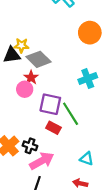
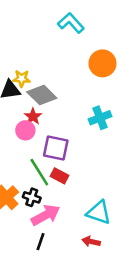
green line: (71, 114) -> (39, 172), moved
cyan triangle: (87, 159) -> (99, 213), size x1.5

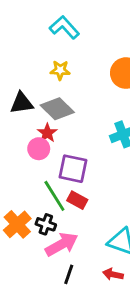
cyan L-shape: (71, 23) -> (64, 27), moved
yellow star: (22, 79) -> (60, 70), moved
black line: (41, 242) -> (69, 274), moved

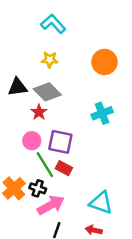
pink circle: (39, 149) -> (32, 141), moved

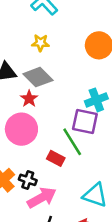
pink circle: (32, 141) -> (21, 129), size x1.6
purple square: (60, 142) -> (85, 122), moved
green line: (45, 165) -> (72, 142), moved

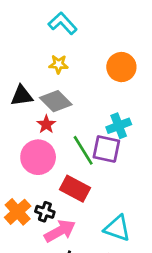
green line: (72, 142) -> (83, 150), moved
red rectangle: (56, 158) -> (75, 189), size x1.5

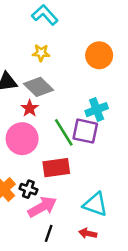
red rectangle: (75, 189) -> (56, 168), turned -36

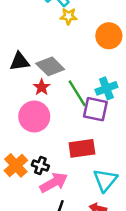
yellow star: (41, 53) -> (69, 16), moved
green line: (64, 132) -> (77, 93), moved
red rectangle: (56, 168) -> (82, 148), moved
cyan triangle: (95, 204) -> (105, 180), turned 50

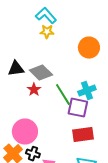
yellow star: (69, 16) -> (47, 32), moved
pink circle: (34, 117) -> (25, 132), moved
red rectangle: (82, 148) -> (83, 135), moved

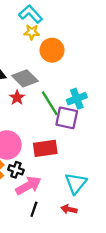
orange circle: (89, 48) -> (52, 50), moved
red rectangle: (83, 135) -> (45, 148), moved

